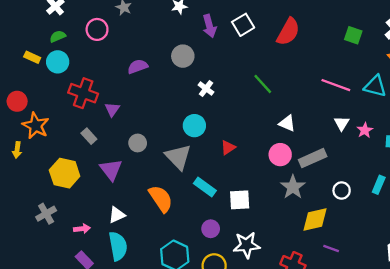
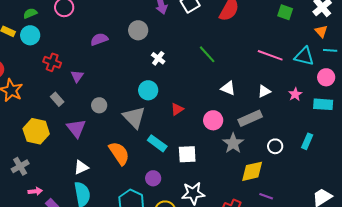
red cross: (83, 93) -> (52, 62), size x0.7
white triangle: (342, 123) -> (264, 91), moved, turned 32
pink circle: (280, 155) -> (213, 120), moved
pink arrow: (82, 229) -> (35, 191), moved
purple circle: (211, 229) -> (153, 178), moved

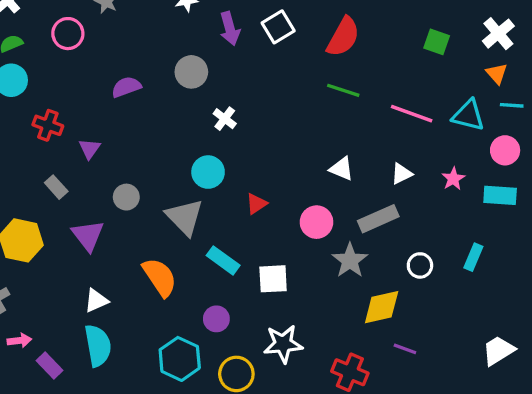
green line: (207, 54) -> (343, 90), moved, turned -30

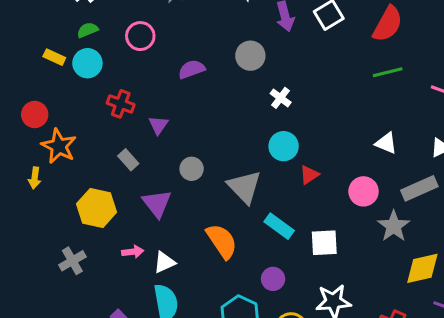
pink circle: (68, 34) -> (140, 36), moved
green line: (343, 90) -> (388, 72), turned -32
cyan circle: (208, 172) -> (284, 146), moved
pink arrow: (19, 341) -> (133, 252), moved

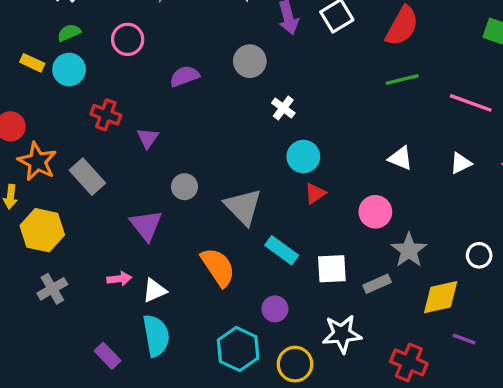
cyan circle: (284, 146) -> (303, 157), moved
gray rectangle: (128, 160) -> (87, 177), moved, size x1.5
gray rectangle: (419, 188) -> (377, 284), moved, size x0.7
yellow hexagon: (97, 208) -> (42, 230), moved

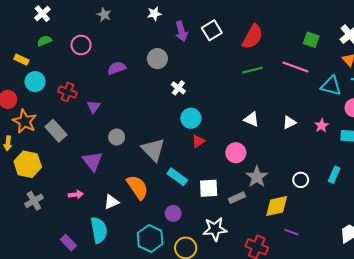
cyan circle: (69, 70) -> (35, 82), moved
pink line: (471, 103) -> (295, 67), moved
white triangle: (154, 290) -> (111, 202), moved

